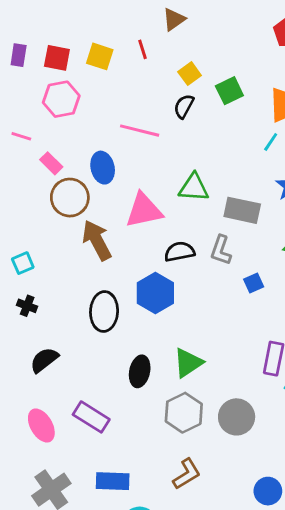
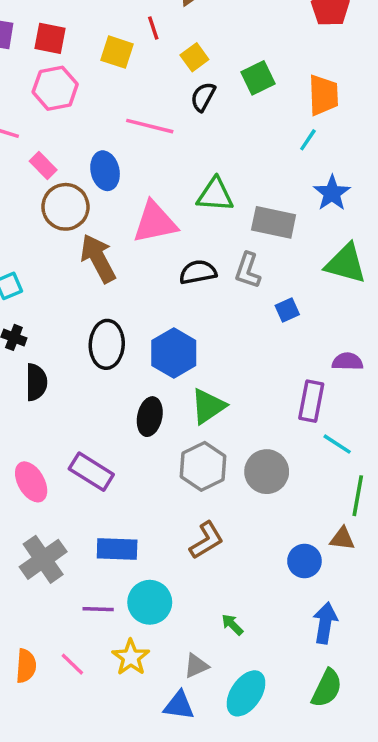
yellow square: (100, 56) -> (117, 52), moved
yellow square: (190, 74) -> (194, 57), moved
blue hexagon: (155, 293) -> (174, 353), moved
black semicircle: (44, 360) -> (36, 382), moved, turned 128

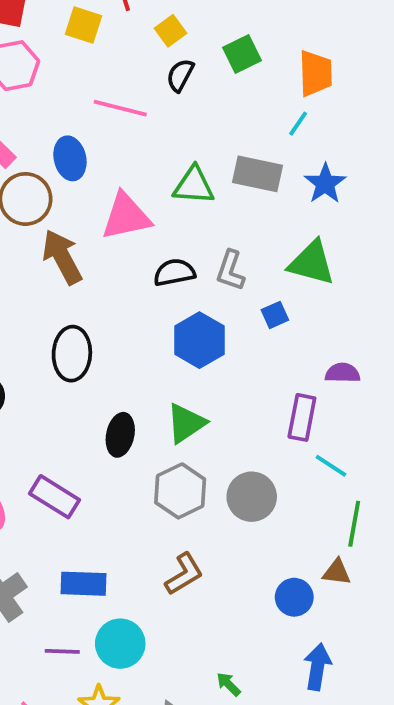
gray rectangle: (274, 222) -> (257, 174), moved
green triangle: (346, 264) -> (312, 263), moved
blue hexagon: (174, 353) -> (199, 340), moved
green arrow: (232, 625) -> (228, 684), moved

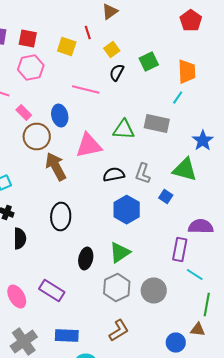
blue star: (325, 183) -> (203, 140), moved
blue square: (275, 315) -> (166, 196), turned -32
purple semicircle: (343, 373) -> (201, 226), size x1.4

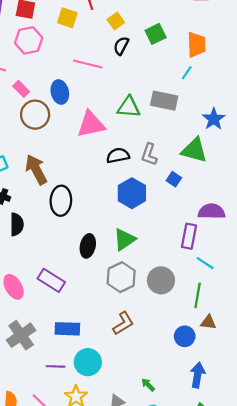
brown arrow: (56, 166) -> (36, 170), moved
green line: (207, 304) -> (198, 295), moved

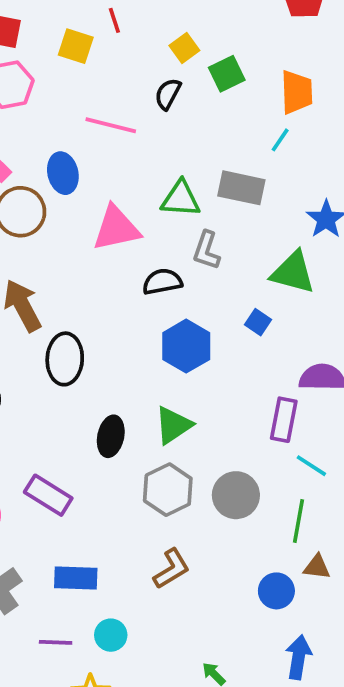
yellow square: (116, 21) -> (184, 48), moved
gray L-shape: (149, 154) -> (206, 250), moved
cyan circle: (88, 362) -> (111, 635), size x0.7

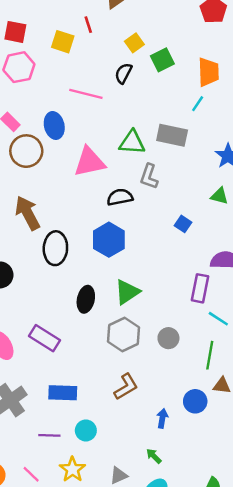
green triangle: (293, 272) -> (219, 196), moved, size x0.6
blue hexagon: (186, 346) -> (109, 240), moved
gray circle: (236, 495) -> (168, 338), size x0.7
blue arrow: (298, 657) -> (162, 418), moved, size x0.7

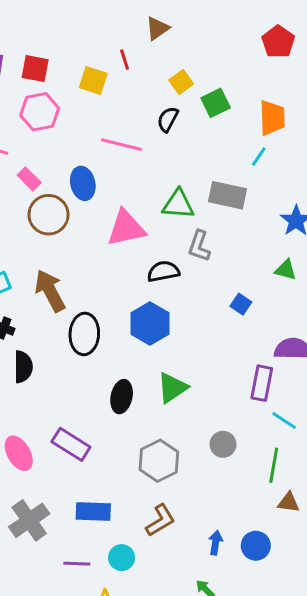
gray hexagon: (123, 334) -> (159, 461), moved
brown L-shape: (126, 387) -> (160, 520), moved
blue circle: (195, 401) -> (256, 546), moved

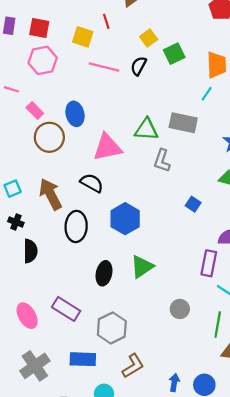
pink line: (122, 145) -> (104, 67), moved
black semicircle: (163, 271) -> (92, 183), moved, turned 40
gray hexagon: (159, 461) -> (112, 328), moved

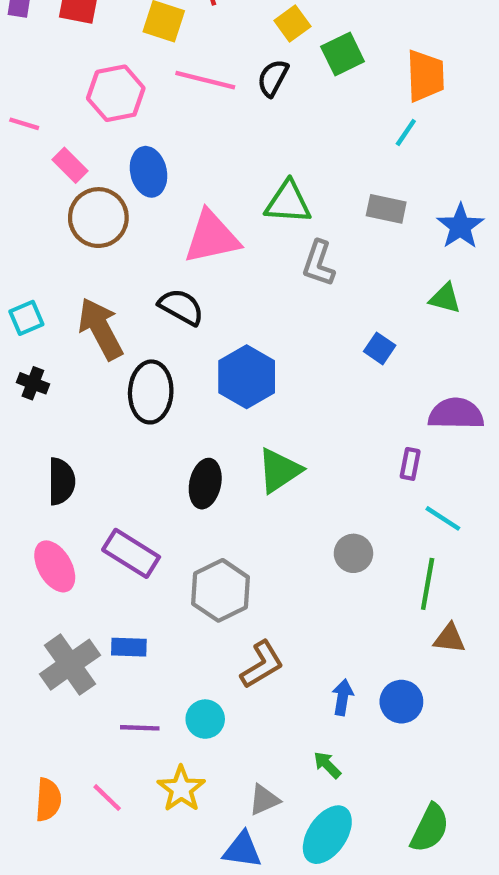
pink hexagon: (43, 60) -> (116, 93), moved
gray rectangle: (183, 123) -> (386, 209), moved, size x0.7
black semicircle: (30, 251) -> (61, 481), moved
purple rectangle: (209, 263) -> (410, 464), size x0.6
blue rectangle: (83, 359) -> (129, 647), moved, size x0.7

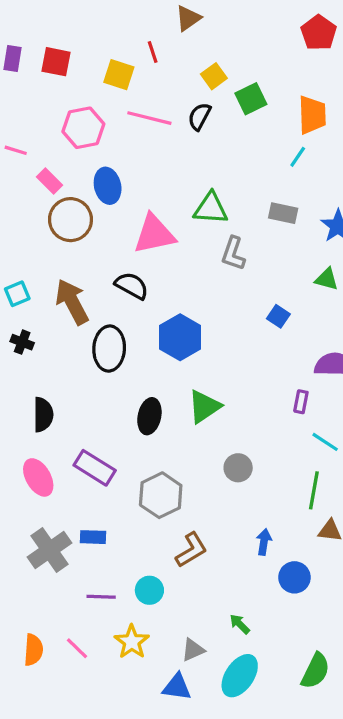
gray circle: (353, 553) -> (238, 468), moved
blue arrow: (343, 697) -> (264, 542), moved

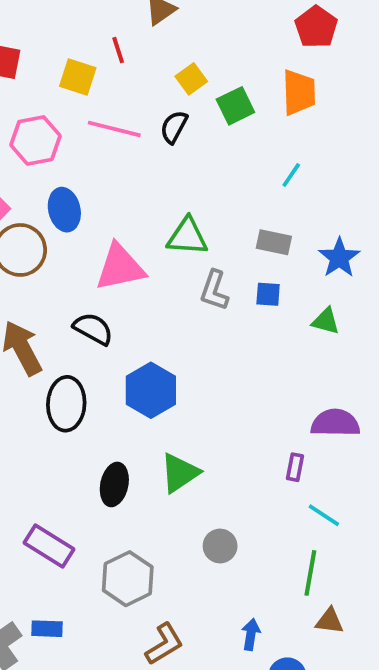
orange trapezoid: (312, 115) -> (299, 92), moved
blue square: (278, 316) -> (268, 294), moved, turned -30

